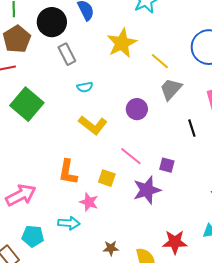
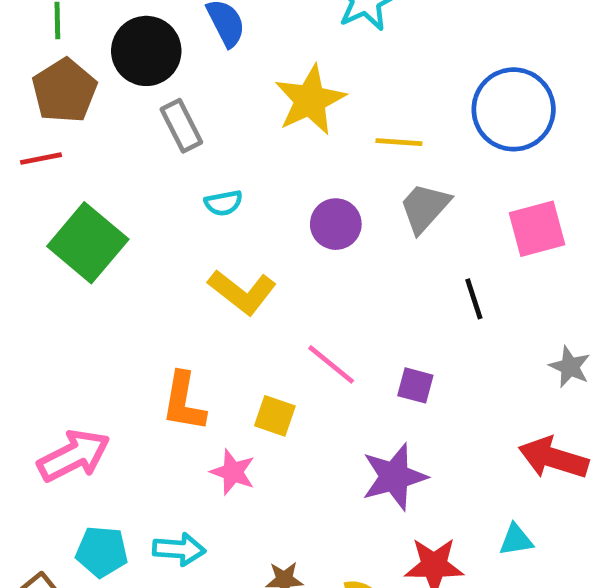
yellow line: (160, 61) -> (399, 142), turned -36
purple circle: (137, 109) -> (336, 224), moved
purple star: (147, 190) -> (394, 477), moved
cyan arrow: (69, 223) -> (179, 549), moved

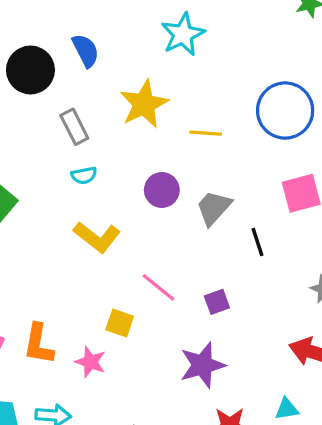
gray rectangle: (181, 126) -> (74, 127), moved
gray trapezoid: (425, 208) -> (214, 208), moved
purple square: (415, 385) -> (217, 302), turned -35
orange L-shape: (184, 402) -> (39, 344), moved

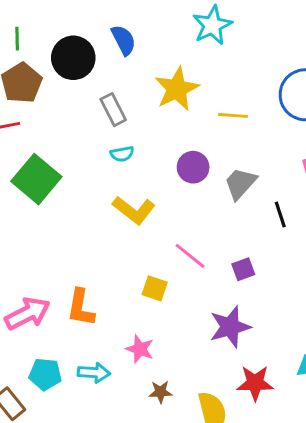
pink star: (90, 362) -> (140, 349), moved

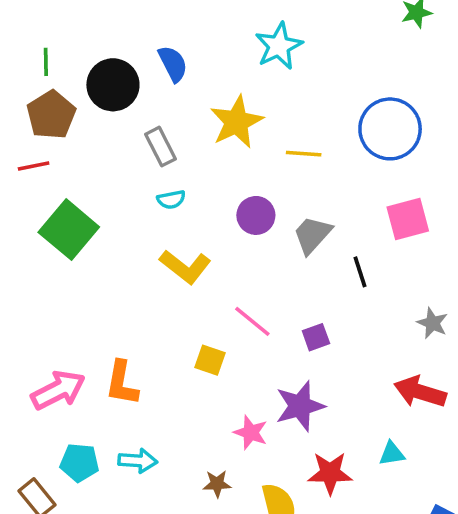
pink star: (140, 349) -> (251, 432), moved

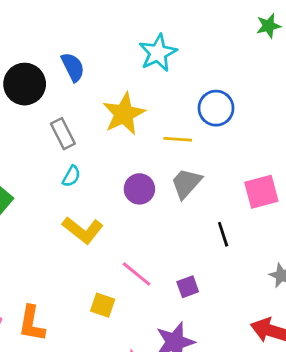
blue circle: (390, 129) -> (216, 108), moved, size x0.7
cyan semicircle: (171, 200) -> (71, 176), turned -50
gray trapezoid: (312, 235) -> (186, 183), moved

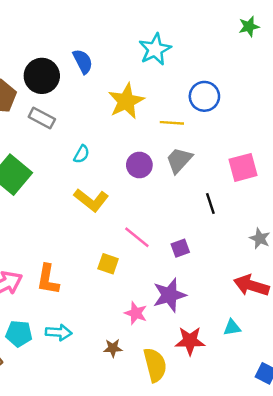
gray rectangle: (63, 134) -> (42, 118), moved, turned -35

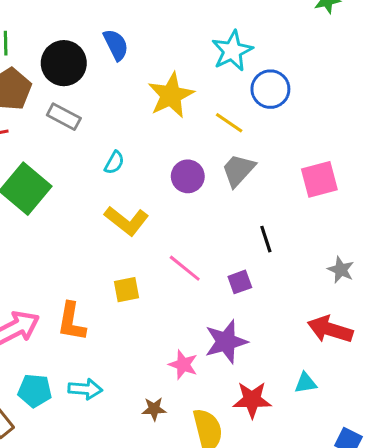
cyan star: (155, 49) -> (232, 51), moved
yellow line: (172, 123) -> (229, 123), turned 30
black line: (210, 204) -> (266, 239), moved
yellow square: (108, 264) -> (127, 290), moved, turned -30

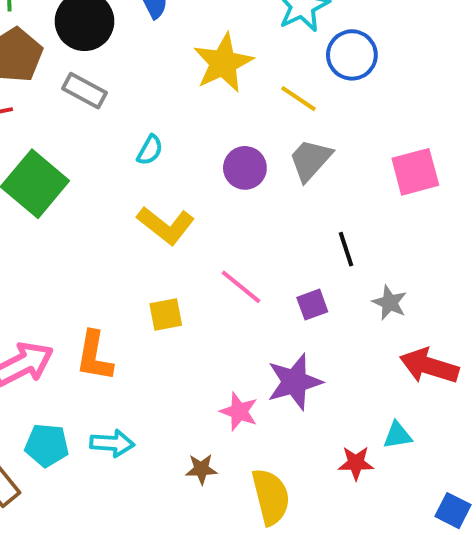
gray star: (341, 270) -> (390, 303), moved
red star: (252, 400) -> (356, 463), moved, size x0.7

